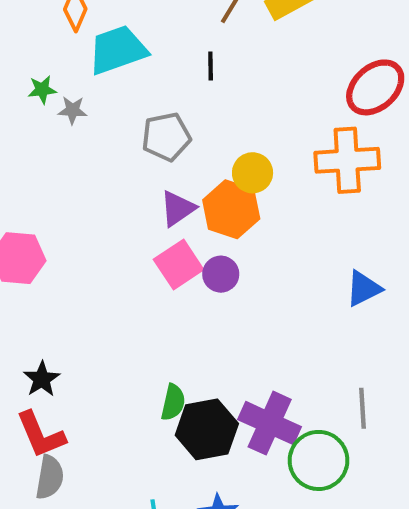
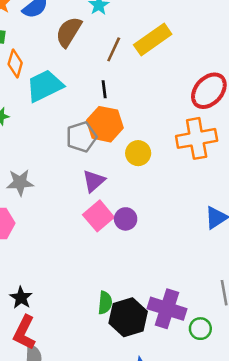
gray star: (73, 110) -> (20, 183), moved, size x1.5
orange hexagon: (231, 209) -> (105, 124), moved
red L-shape: (41, 435) -> (24, 333), turned 56
green circle: (319, 460) -> (200, 329), size x0.6

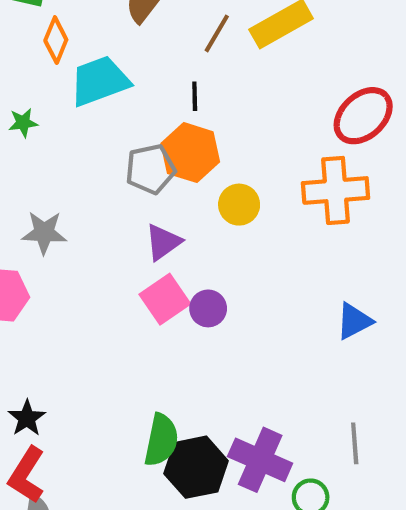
green semicircle: (105, 303) -> (161, 440), size x1.4

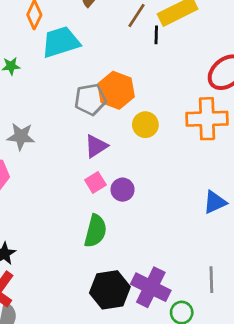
black line: (195, 96) -> (156, 35), moved
pink square: (165, 299) -> (95, 182), size x0.7
green semicircle: (161, 440) -> (95, 231), moved

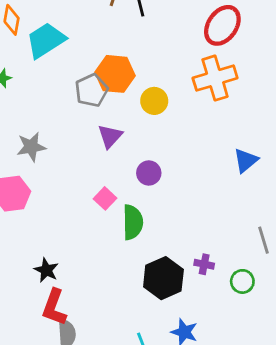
pink square: (95, 182) -> (105, 198), moved
purple cross: (151, 287) -> (204, 264), size x0.5

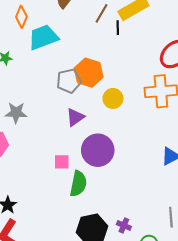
purple circle: (149, 173) -> (98, 150), size x1.8
pink square: (105, 198) -> (62, 162), turned 35

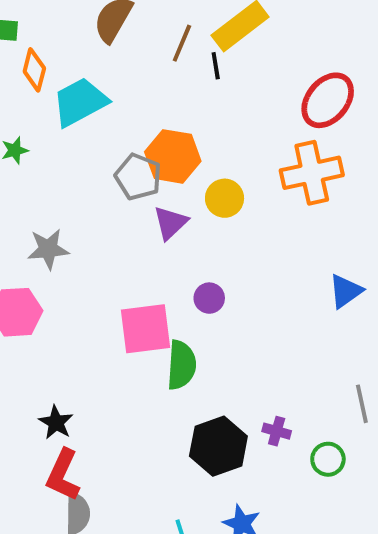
gray pentagon: (69, 81) -> (138, 177), turned -30
purple triangle: (75, 117) -> (170, 223), moved
purple circle: (98, 150) -> (209, 298), size x0.5
pink square: (62, 162) -> (146, 329), size x1.8

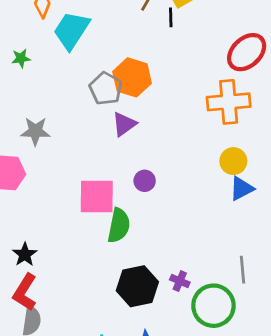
cyan trapezoid: (80, 102) -> (71, 30), turned -36
yellow circle: (225, 198) -> (233, 161), moved
green circle: (328, 459) -> (213, 306), size x1.8

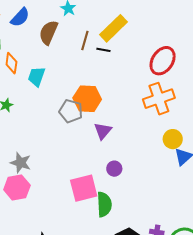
black line: (171, 17) -> (103, 50), turned -64
cyan trapezoid: (71, 30) -> (37, 77), size x0.7
purple triangle: (124, 124) -> (103, 131), moved
gray star: (35, 131) -> (21, 163), moved, turned 30

